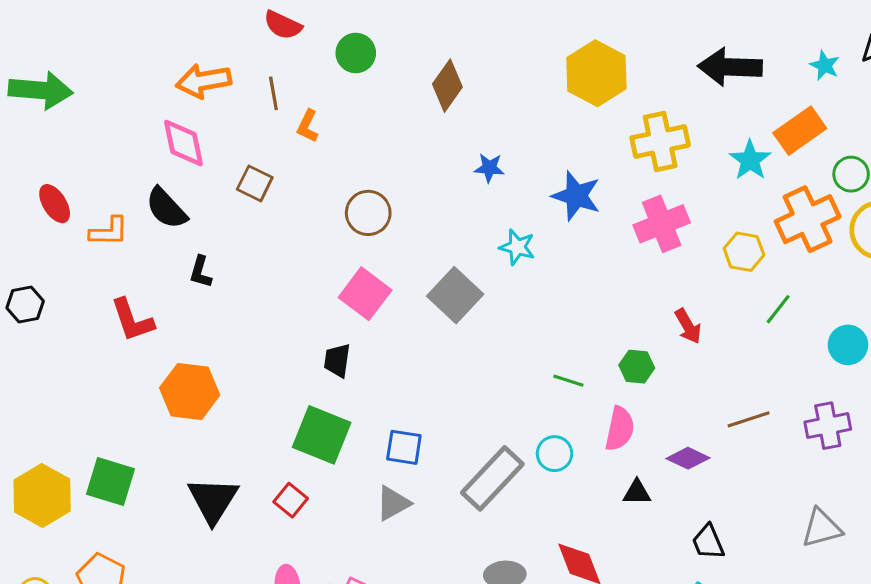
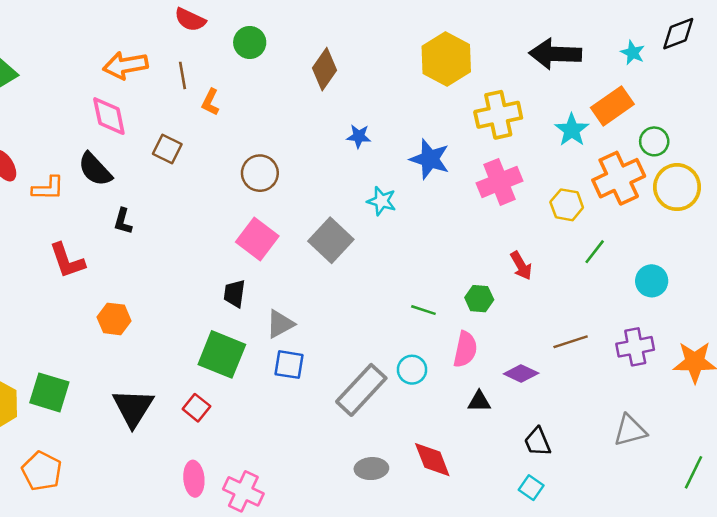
orange hexagon: (190, 391) -> (114, 319), size x0.7
gray triangle: (393, 503) -> (280, 324), moved

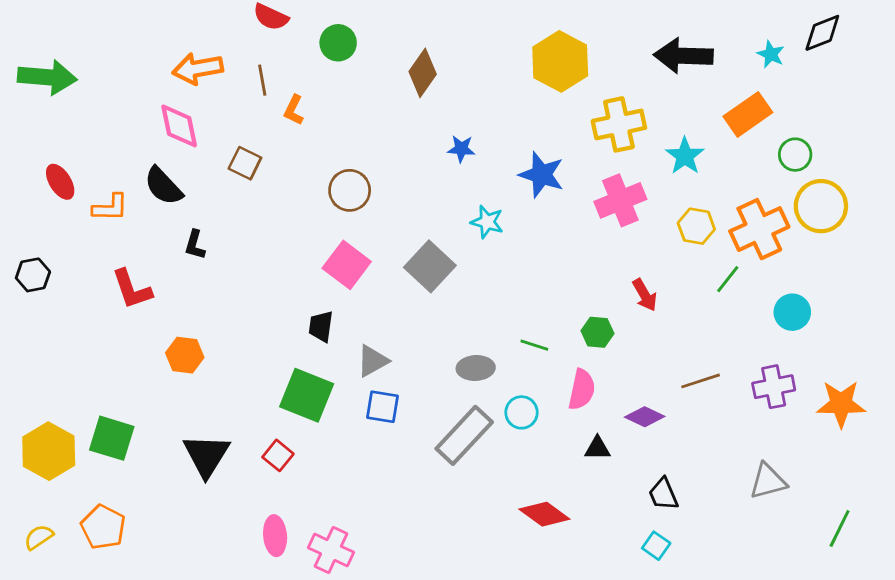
cyan star: (572, 130) -> (685, 156), moved
orange cross: (619, 178) -> (759, 229), moved
red diamond: (432, 460) -> (544, 514), turned -33
gray ellipse: (371, 469) -> (476, 368), moved

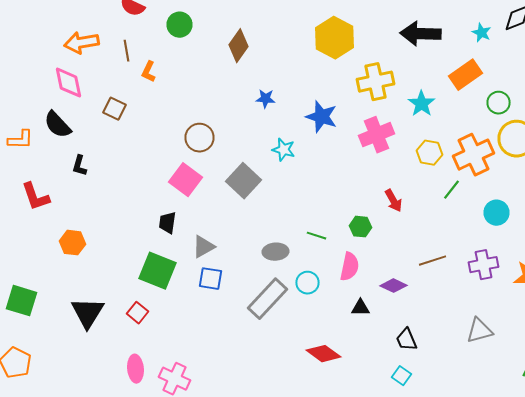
brown circle: (350, 190) -> (200, 138), moved

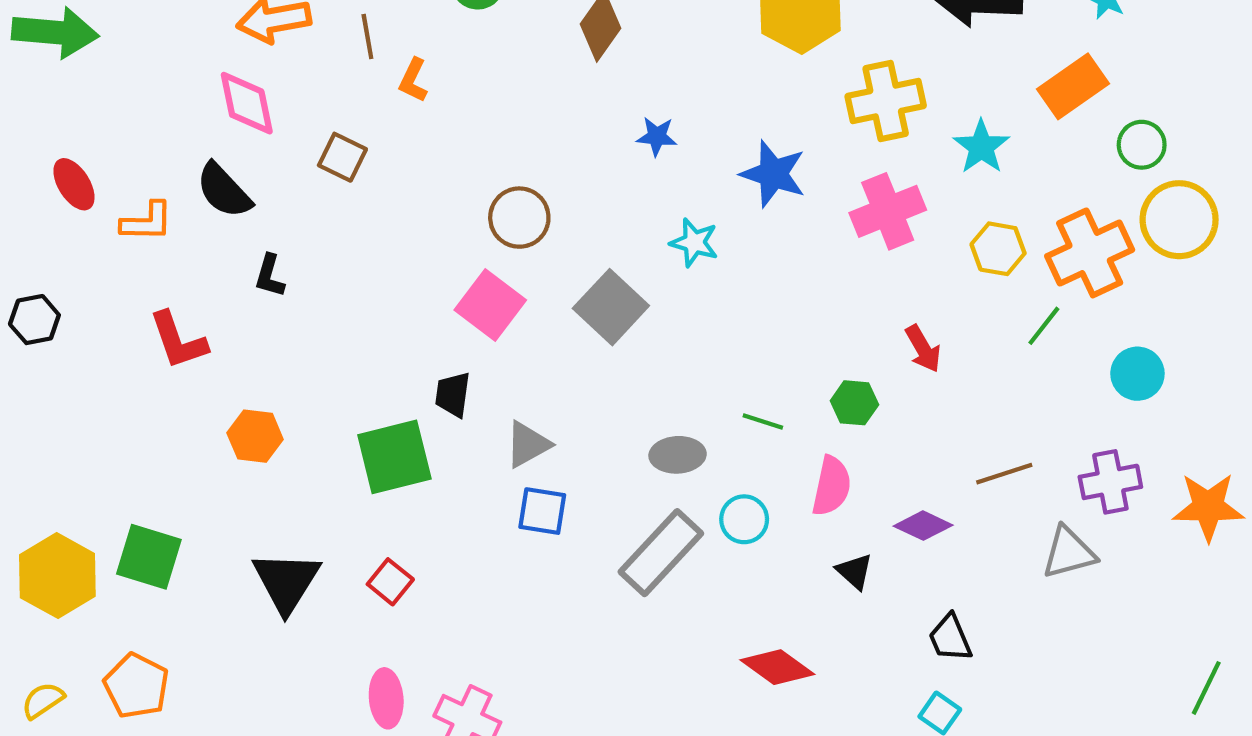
green square: (158, 271) -> (394, 457), moved, turned -36
black triangle: (360, 308) -> (854, 571), turned 42
gray triangle: (480, 331) -> (1069, 553), moved

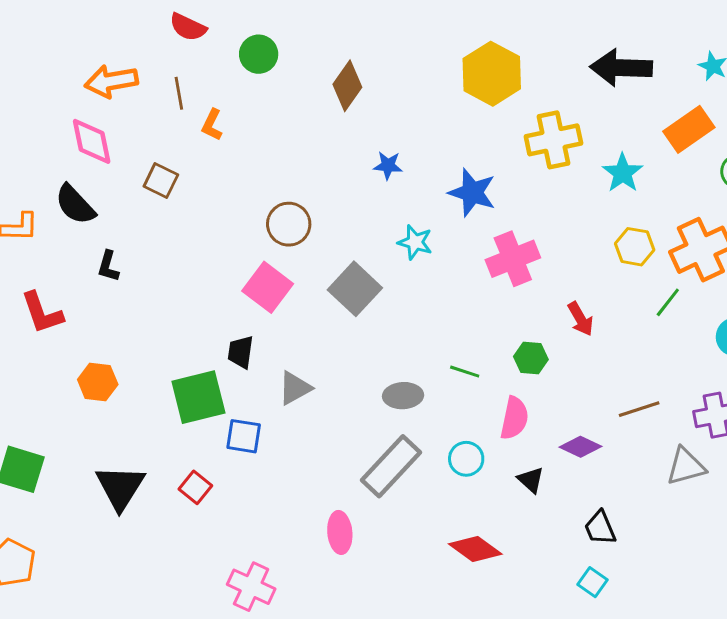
pink cross: (888, 211) -> (513, 259), moved
blue square: (542, 511) -> (244, 436), moved
cyan circle: (744, 519) -> (466, 459), moved
pink ellipse: (386, 698) -> (340, 532), moved

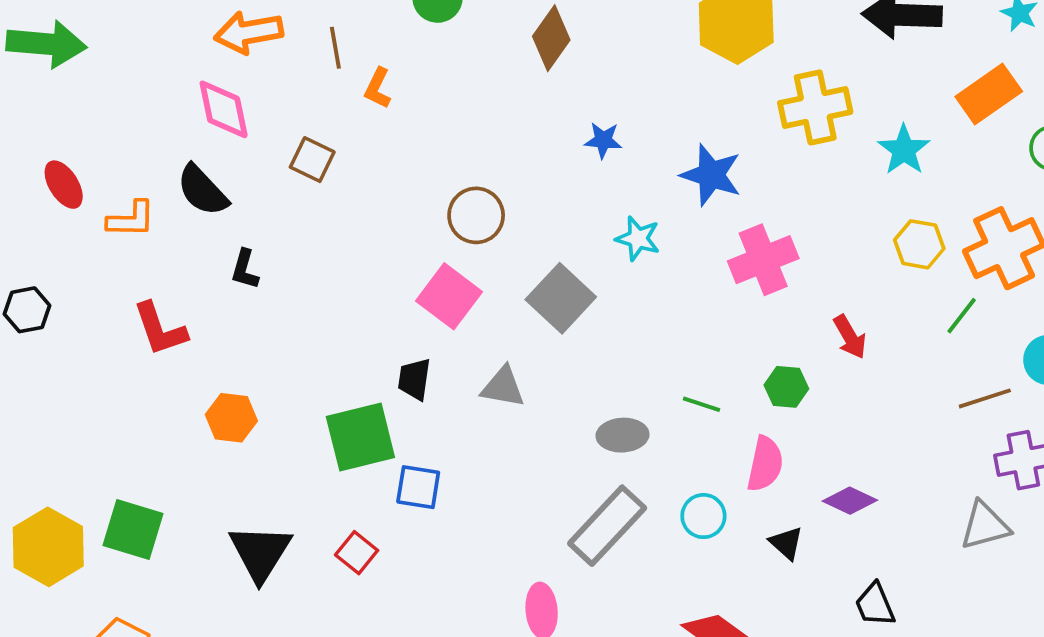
gray triangle: (295, 388) -> (503, 387), moved, turned 39
brown line: (639, 409) -> (985, 398), moved

